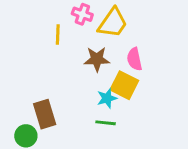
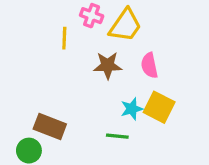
yellow square: (124, 85) -> (159, 107), moved
cyan star: (107, 98) -> (132, 109), moved
brown rectangle: (45, 114) -> (50, 126), turned -52

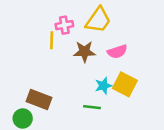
pink cross: (92, 16) -> (64, 25), moved, turned -30
yellow line: (64, 38) -> (52, 40), moved
pink semicircle: (149, 65) -> (117, 52), turned -96

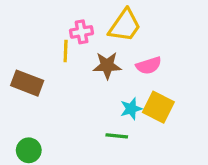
brown rectangle: (39, 100) -> (27, 83), moved

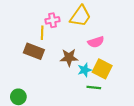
brown star: (107, 65) -> (69, 58), moved
brown rectangle: (27, 83) -> (34, 51), moved
green line: (117, 136) -> (94, 87), moved

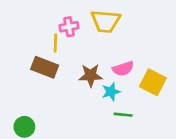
yellow trapezoid: (80, 16) -> (106, 21), turned 60
pink semicircle: (96, 42) -> (123, 69), moved
yellow square: (102, 69) -> (153, 82), moved

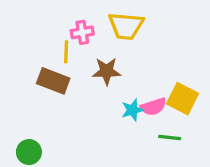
pink semicircle: (123, 69) -> (153, 107), moved
brown star: (91, 75) -> (107, 71), moved
green line: (123, 115) -> (170, 137), moved

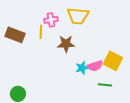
brown rectangle: (53, 81) -> (15, 35), moved

